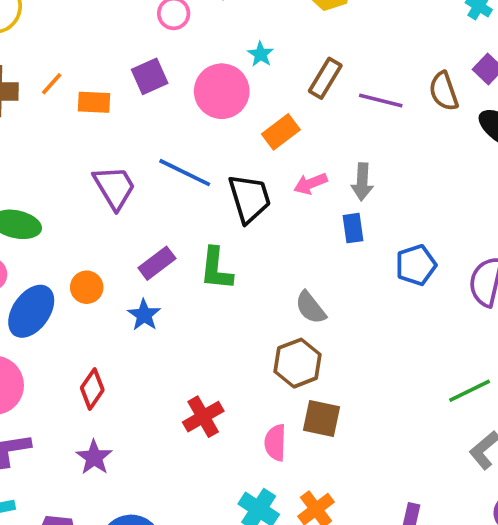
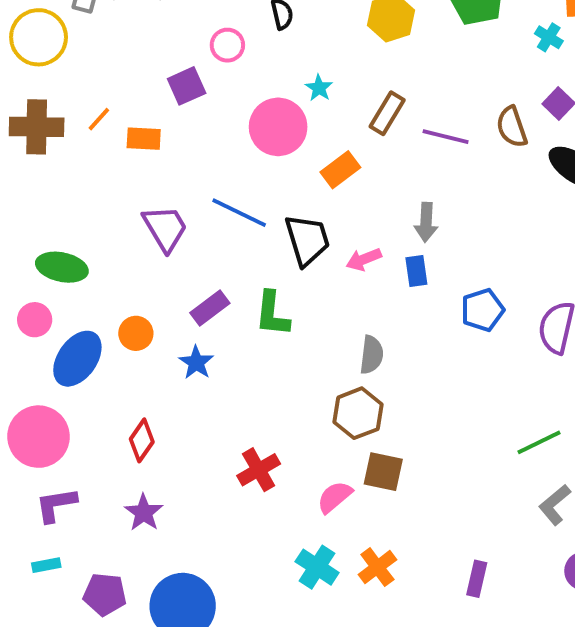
purple square: (150, 76) -> (187, 86), moved
pink arrow: (310, 184) -> (364, 259), moved
gray semicircle: (310, 308) -> (372, 355), turned -135
pink semicircle: (275, 443) -> (335, 497), turned 48

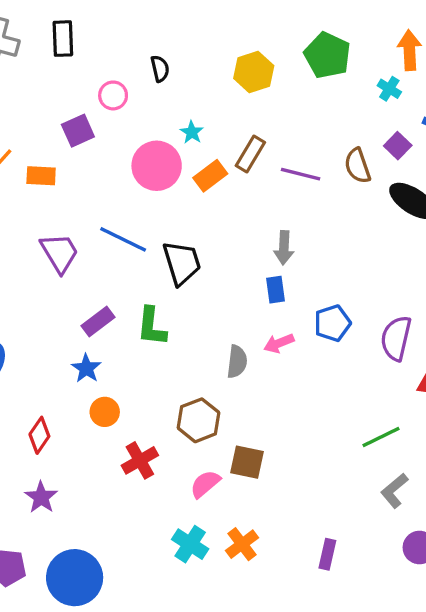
orange rectangle: (340, 170) -> (210, 176), moved
pink arrow: (364, 259) -> (279, 343), moved
orange circle: (136, 333) -> (105, 412), moved
brown hexagon: (358, 413) -> (198, 420), moved

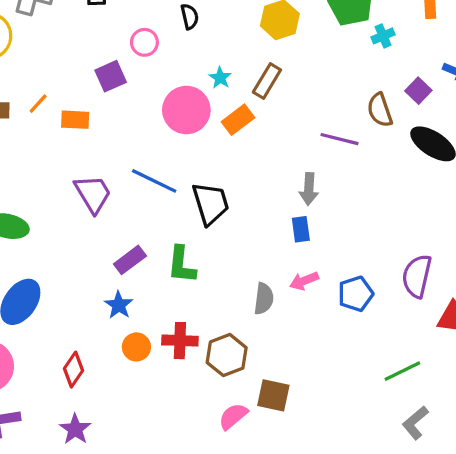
cyan cross: (389, 89) -> (383, 36), moved, turned 35
brown rectangle: (250, 154) -> (267, 81), moved
purple line: (301, 174) -> (339, 139), moved
blue pentagon: (332, 323) -> (356, 294), moved
red cross: (140, 460) -> (180, 341), moved, turned 32

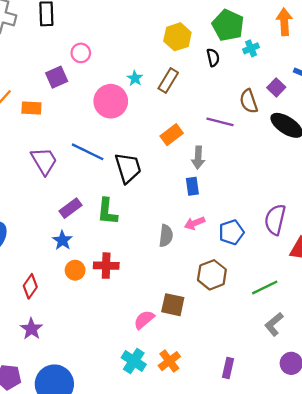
black semicircle: (190, 17) -> (213, 58), moved
orange rectangle: (238, 120) -> (172, 135), moved
brown hexagon: (227, 355) -> (212, 275), moved

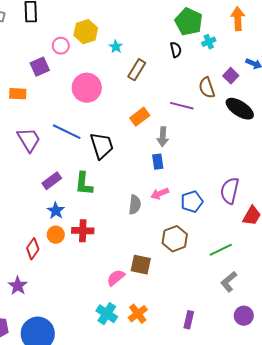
yellow hexagon: (177, 37) -> (86, 32), moved
cyan star: (135, 78) -> (116, 47), moved
blue star: (62, 240) -> (56, 211), moved
red diamond: (30, 286) -> (33, 249), moved

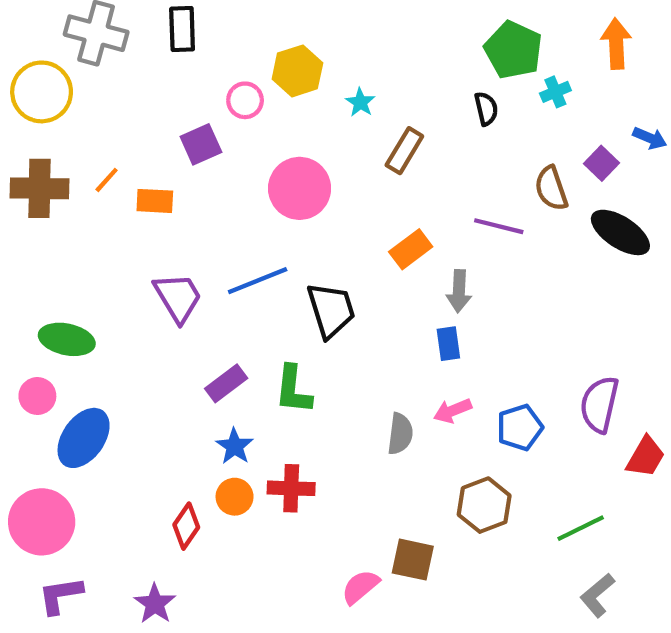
blue line: (67, 132) -> (258, 281), turned -48

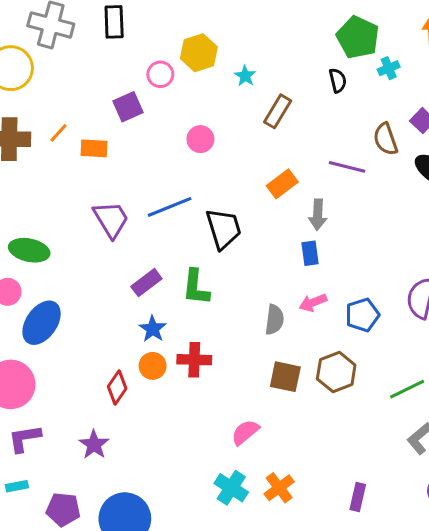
pink circle: (300, 188) -> (200, 139), size x0.6
brown square: (413, 560) -> (285, 377), moved

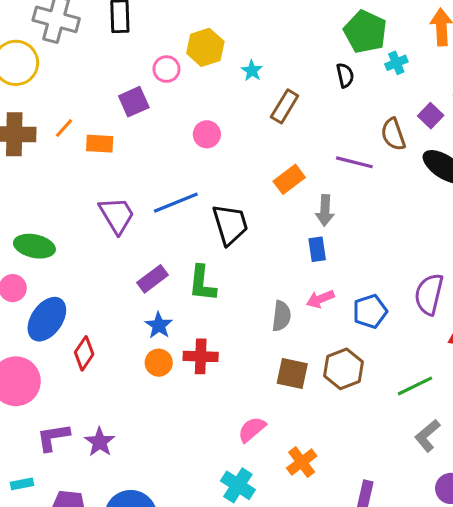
red diamond: (117, 387) -> (84, 353), moved
purple L-shape: (25, 438) -> (53, 437), moved
orange cross: (279, 488) -> (302, 462), moved

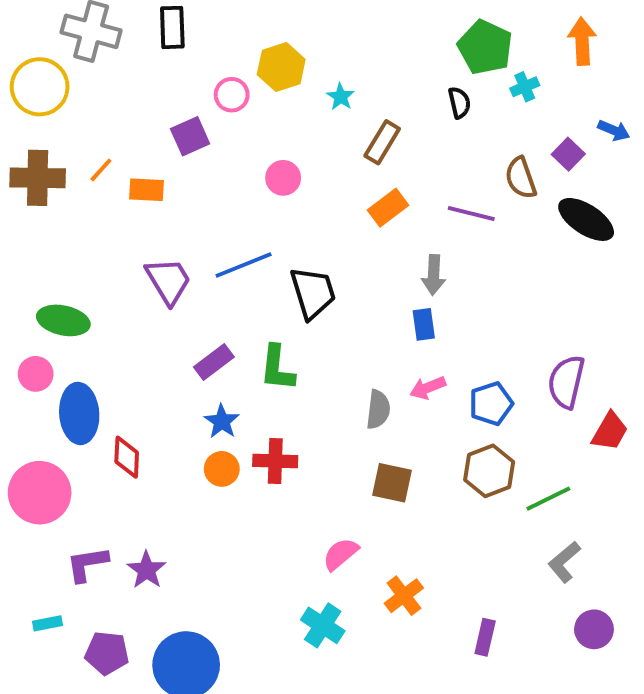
orange rectangle: (289, 179) -> (388, 208), moved
blue ellipse: (47, 319) -> (79, 413), turned -39
red diamond: (84, 353) -> (127, 457), turned -32
brown hexagon: (344, 369) -> (489, 471), moved

